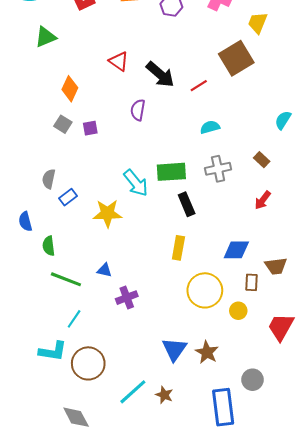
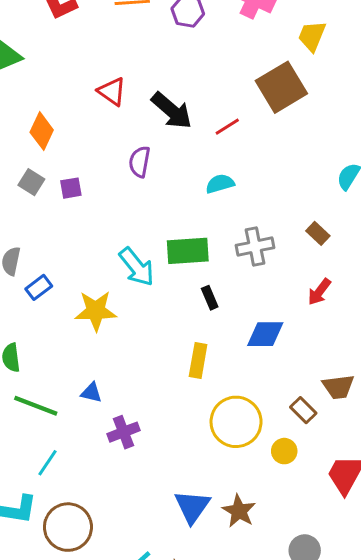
cyan semicircle: (210, 127) -> (220, 184), moved
black rectangle: (187, 204) -> (210, 298), size x0.7
blue diamond: (236, 250) -> (265, 334), moved
brown rectangle: (251, 282) -> (303, 410), turned -48

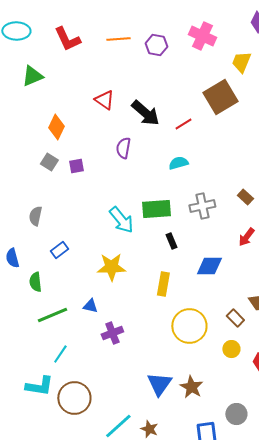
blue rectangle: (39, 287) -> (59, 250), moved
yellow star: (96, 311) -> (111, 267), moved
green line: (36, 406) -> (52, 315), turned -44
yellow circle: (284, 451) -> (231, 349), moved

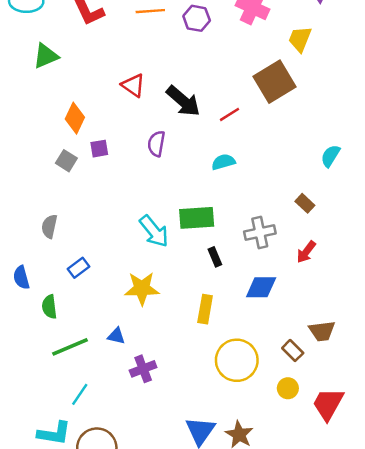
purple square: (76, 166) -> (99, 149), moved
gray cross: (202, 206) -> (260, 232), moved

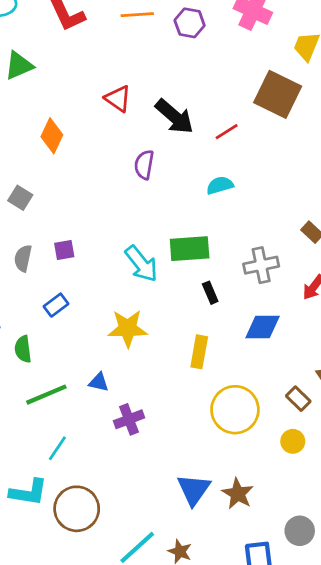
brown square: (274, 82) -> (278, 94), turned -33
purple square: (99, 149) -> (64, 250), moved
gray square: (66, 161) -> (20, 198), moved

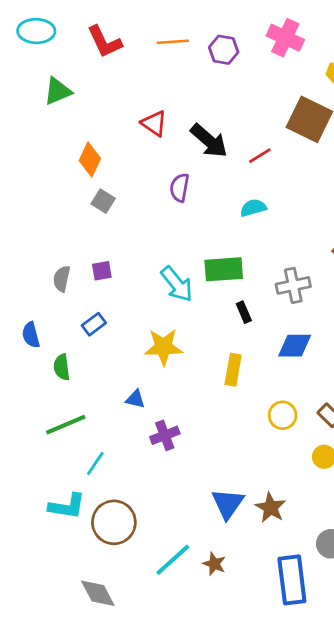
gray square: (20, 198) -> (103, 201), moved
green line: (46, 395) -> (66, 425), moved
yellow circle: (235, 410) -> (283, 415), moved, size x0.6

